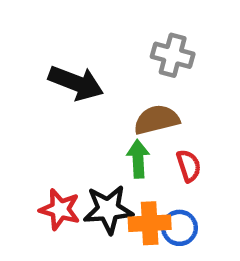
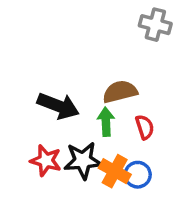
gray cross: (173, 55) -> (155, 25), moved
black arrow: (76, 83) -> (58, 106), moved
orange cross: (150, 223) -> (115, 171), turned 32

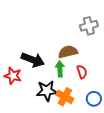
gray cross: (155, 25) -> (89, 26), moved, turned -30
red star: (46, 161) -> (13, 76), moved
blue circle: (138, 175) -> (94, 99), moved

